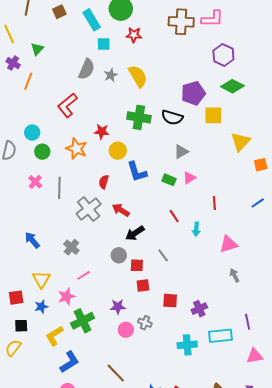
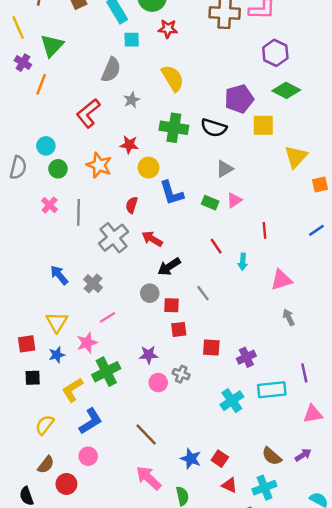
green triangle: (37, 49) -> (52, 46), size x1.5
gray star: (111, 75) -> (132, 100), moved
blue arrow: (32, 240) -> (59, 275), moved
cyan cross: (187, 345) -> (232, 401), turned -30
yellow semicircle: (13, 348) -> (45, 425), moved

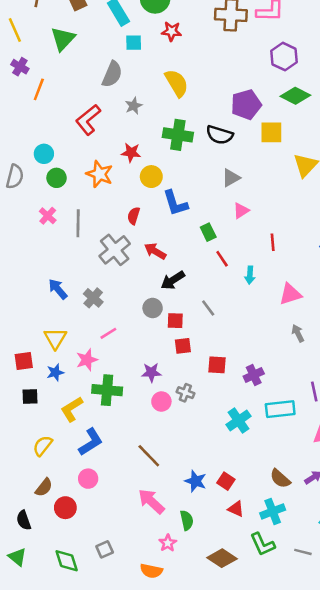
green triangle: (52, 46) -> (63, 39), moved
green rectangle: (210, 203) -> (208, 232), moved, turned 42
green cross: (106, 372) -> (107, 390), turned 32

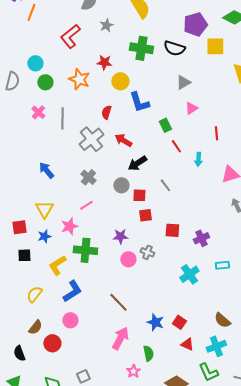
gray cross: (93, 298) -> (88, 177), moved
cyan rectangle: (280, 409) -> (222, 265), size x0.6
pink arrow: (151, 501) -> (120, 338), turned 75

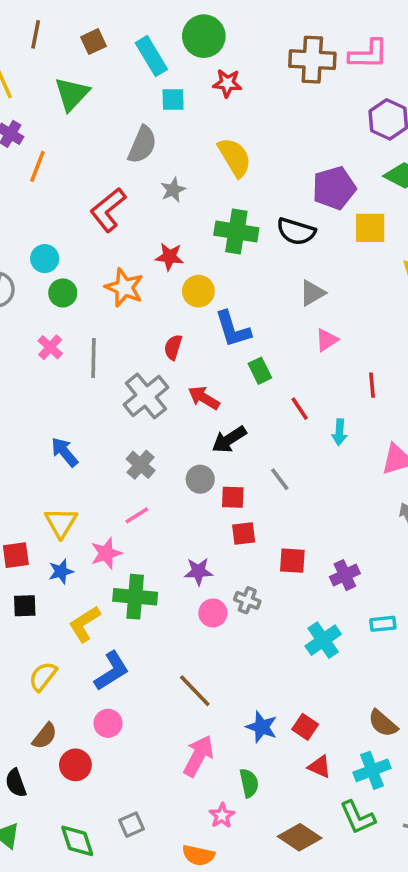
green rectangle: (165, 125) -> (260, 371), moved

